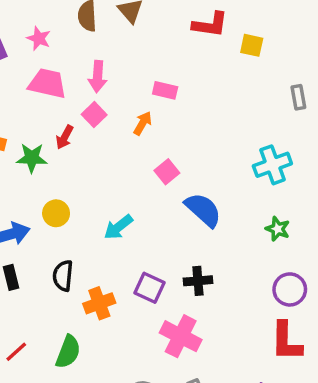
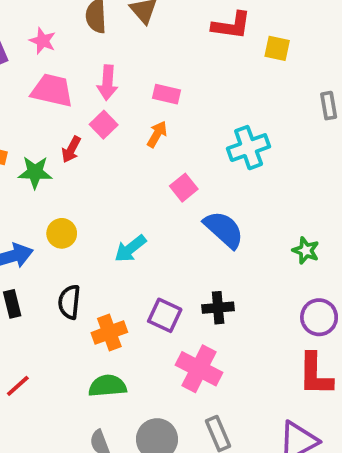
pink rectangle: (165, 90) -> (167, 94), moved
cyan cross: (272, 165) -> (249, 148), moved
green semicircle: (68, 352) -> (107, 386), moved, turned -116

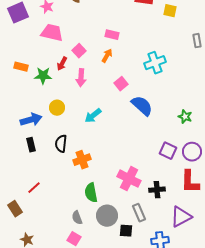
pink arrow: (107, 83) -> (81, 78), moved
black cross: (218, 308) -> (157, 190), moved
purple square: (165, 315) -> (168, 151), moved
green semicircle: (107, 386) -> (91, 193), moved, turned -96

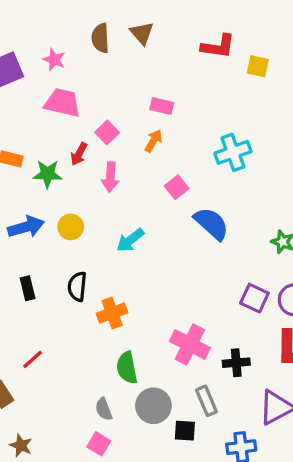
blue arrow: (31, 120) -> (26, 227), moved

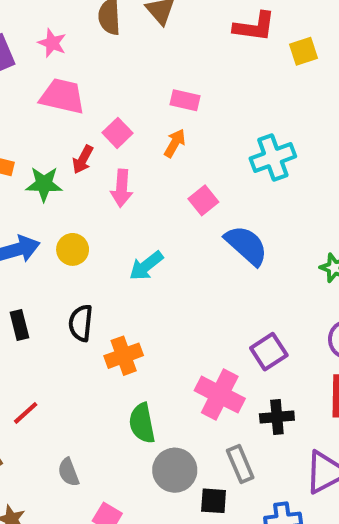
yellow square: (258, 66) -> (304, 51), turned -30
purple square: (254, 298) -> (269, 352), moved, turned 32
gray semicircle: (104, 409) -> (68, 472), moved

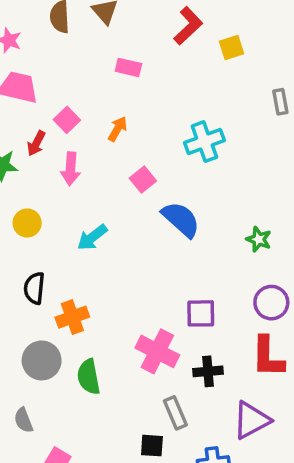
red L-shape: (254, 27) -> (188, 26), turned -51
pink rectangle: (185, 100) -> (128, 67), moved
purple square: (269, 352) -> (201, 313), turned 32
gray circle: (175, 470) -> (42, 360), moved

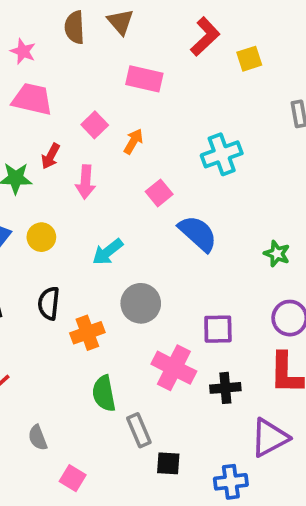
pink rectangle: (128, 67) -> (144, 79), size x1.4
pink square: (67, 120) -> (95, 125), moved
gray circle: (42, 360) -> (141, 303), moved
gray rectangle: (175, 413) -> (139, 430), moved

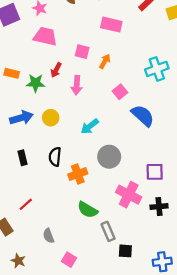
pink square: (95, 125) -> (82, 52), turned -32
green semicircle: (104, 393) -> (87, 210), turned -48

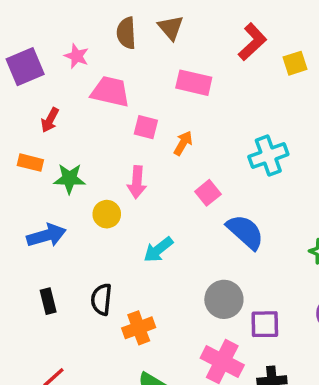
pink trapezoid: (45, 36) -> (110, 92), moved
red arrow: (56, 70) -> (50, 120), moved
yellow circle: (51, 118) -> (107, 214), moved
gray circle: (109, 157) -> (224, 299), moved

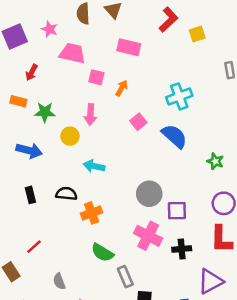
blue semicircle: (245, 232) -> (174, 136), moved
blue arrow: (46, 235) -> (29, 151), turned 30
cyan arrow: (158, 250) -> (94, 166), moved, turned 50
black semicircle: (101, 299) -> (66, 194), turned 90

